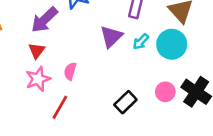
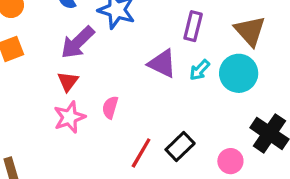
purple triangle: (111, 37) -> (162, 64), turned -50
pink circle: (165, 92) -> (230, 161), moved
red line: (60, 107) -> (141, 153), moved

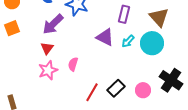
pink circle: (230, 161) -> (143, 90), moved

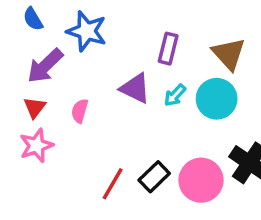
pink semicircle: (73, 64) -> (80, 111), moved
pink circle: (143, 90) -> (201, 180), size x1.6

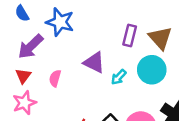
purple rectangle: (168, 49) -> (130, 35), moved
cyan arrow: (175, 95) -> (119, 77), moved

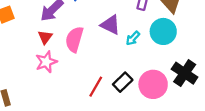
pink semicircle: (55, 78) -> (74, 39), size x1.6

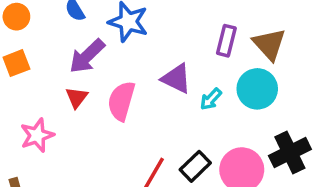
pink star: (46, 62) -> (37, 135), moved
black cross: (185, 73) -> (290, 153), turned 30

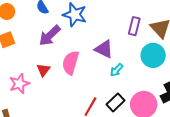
red triangle: (77, 97) -> (43, 70), moved
cyan arrow: (211, 99) -> (117, 70), moved

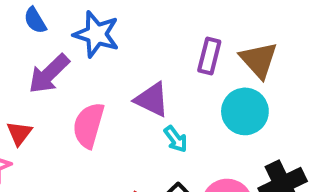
red triangle: (43, 70) -> (19, 133), moved
cyan arrow: (117, 70) -> (176, 139), turned -80

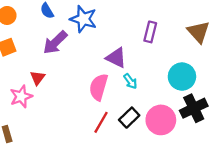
brown triangle: (259, 60) -> (198, 32), moved
cyan circle: (245, 111) -> (182, 77), moved
pink semicircle: (89, 125) -> (99, 87), moved

